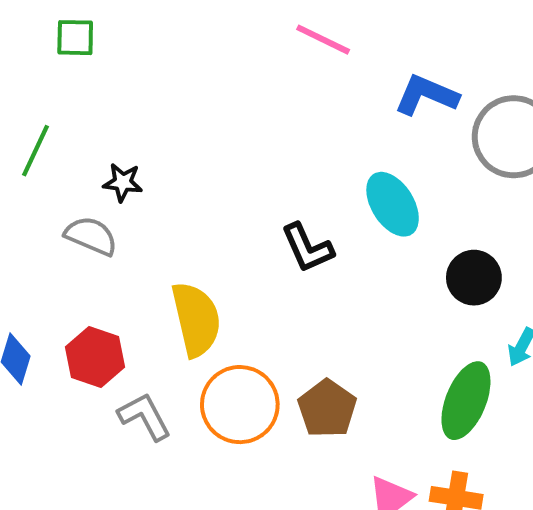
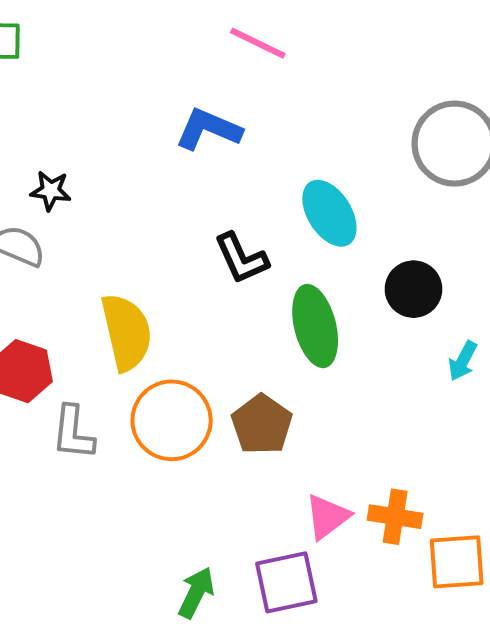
blue L-shape: (426, 95) -> (208, 129), moved
green ellipse: (466, 401) -> (315, 326), moved, turned -36
gray L-shape: (145, 416) -> (73, 433), turned -146

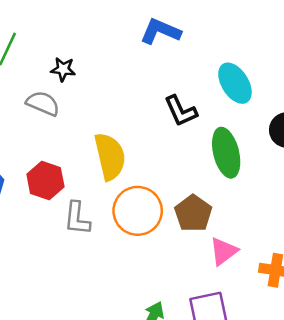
pink triangle: (327, 517) -> (224, 251), moved

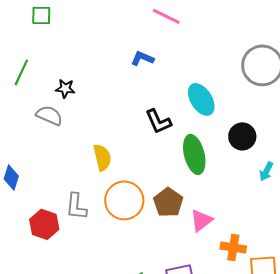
blue L-shape: (160, 31) -> (142, 58), size x0.7
yellow semicircle: (110, 156) -> (102, 157), size x0.7
red hexagon: (45, 181) -> (44, 224), moved
pink triangle: (224, 251) -> (201, 220), moved

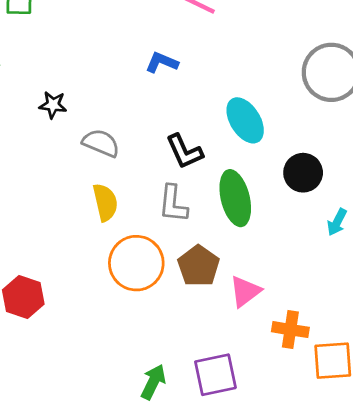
gray semicircle: (49, 115) -> (101, 143), moved
gray L-shape: (76, 206) -> (173, 204), moved

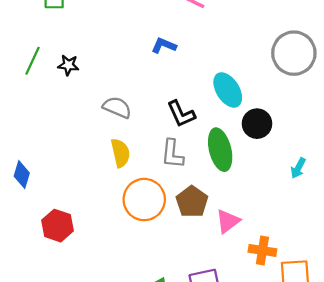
black star: (53, 105) -> (68, 65), moved
black circle: (303, 173) -> (257, 124), moved

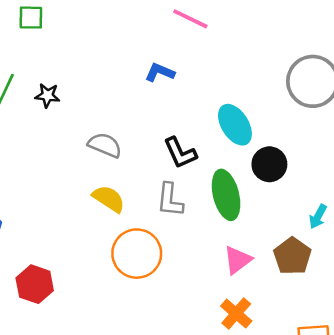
yellow semicircle: (120, 153) -> (109, 199), turned -44
brown pentagon: (192, 202) -> (292, 256), moved
pink triangle: (228, 221) -> (238, 260), moved
orange cross: (262, 250) -> (236, 314), moved, turned 32

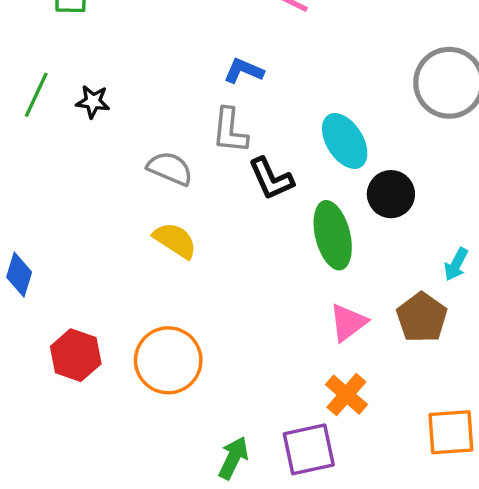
gray L-shape: (170, 200) -> (230, 131), moved
orange circle: (137, 254) -> (168, 360), moved

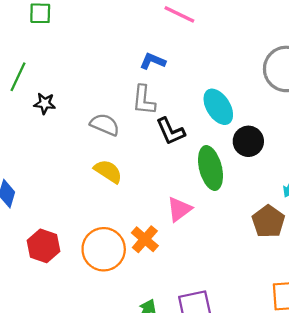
black star: (93, 102) -> (45, 103), moved
pink triangle: (348, 323) -> (179, 209), moved
orange cross: (346, 395) -> (145, 239), moved

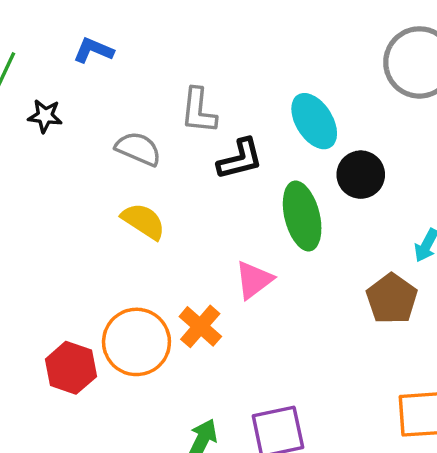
blue L-shape: (153, 61) -> (93, 50), moved
black L-shape: (170, 131) -> (240, 159), turned -80
red hexagon: (44, 246) -> (71, 368), moved

